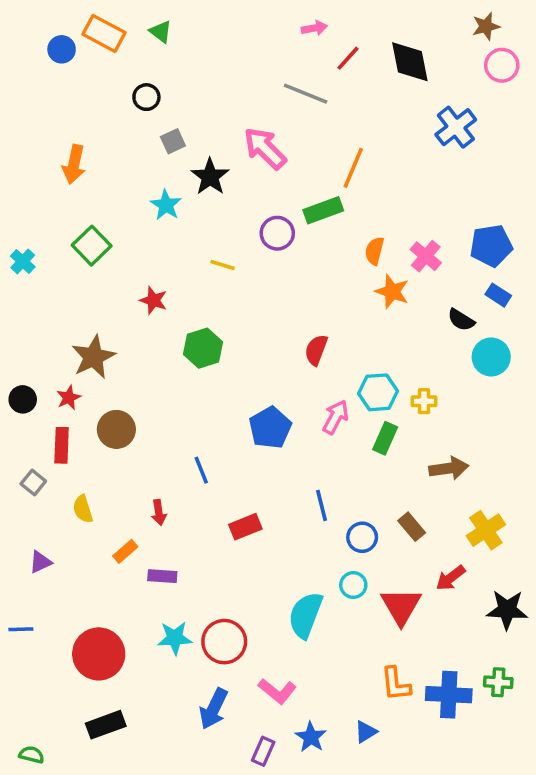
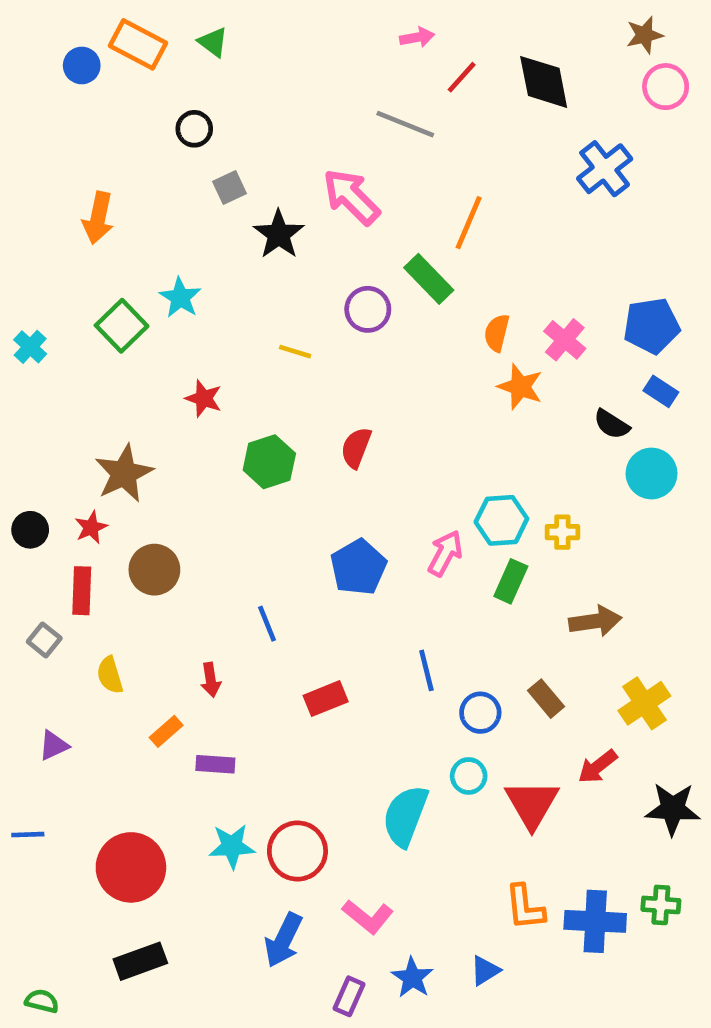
cyan star: (166, 205) -> (180, 298), moved
green rectangle: (323, 210) -> (429, 279), turned 66
red semicircle: (316, 350) -> (356, 448), moved

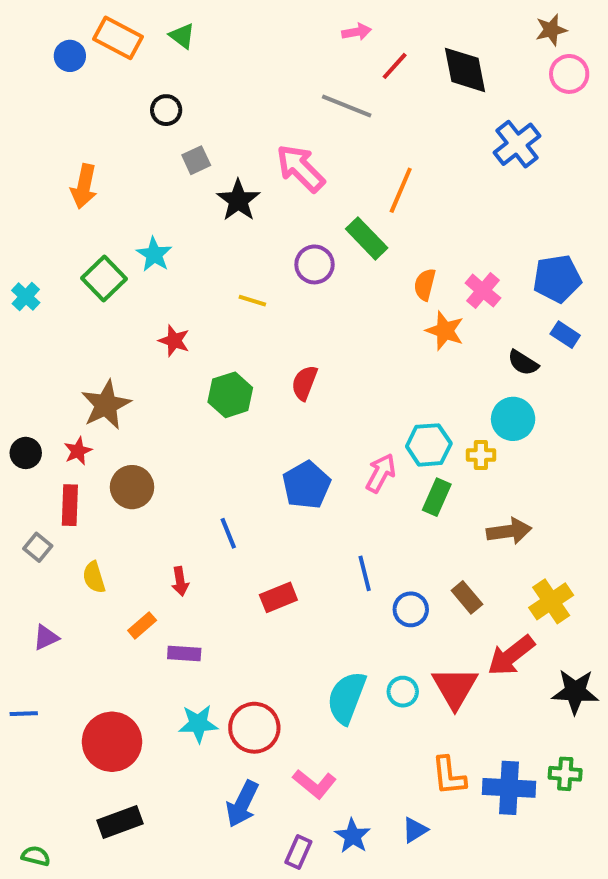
cyan circle: (652, 473) -> (513, 419), moved
red arrow: (598, 767) -> (511, 656), size x1.4
cyan circle: (469, 776) -> (403, 692), moved

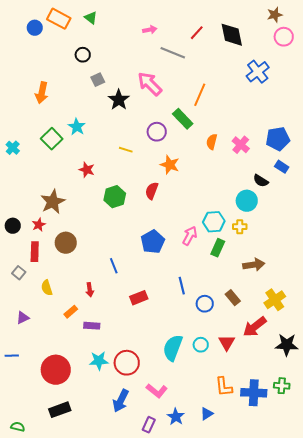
pink arrow: (357, 32) -> (150, 30), moved
orange star: (445, 331) -> (170, 165), moved
cyan circle: (513, 419) -> (247, 201), moved
red triangle: (455, 688) -> (227, 343), size x0.7

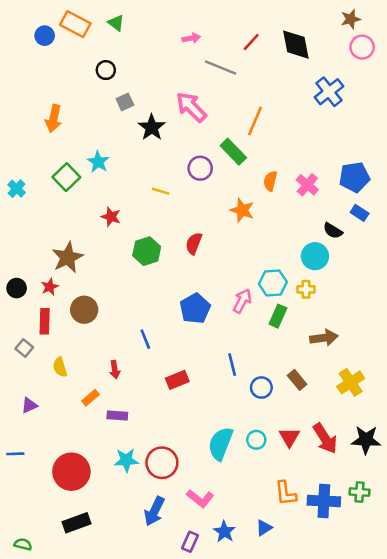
orange star: (170, 165) -> (242, 210), moved
red arrow: (255, 327) -> (325, 439), moved, turned -85

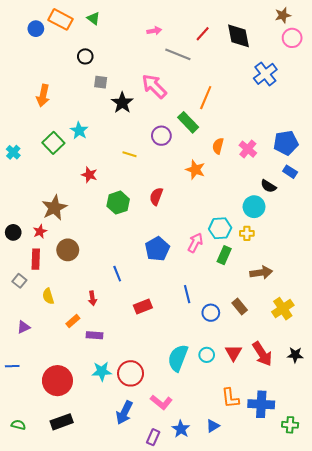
gray square: (125, 102) -> (101, 82), turned 32
black star: (366, 440) -> (295, 355), size x0.7
green cross: (360, 492) -> (290, 425), moved
green semicircle: (23, 544) -> (18, 425), moved

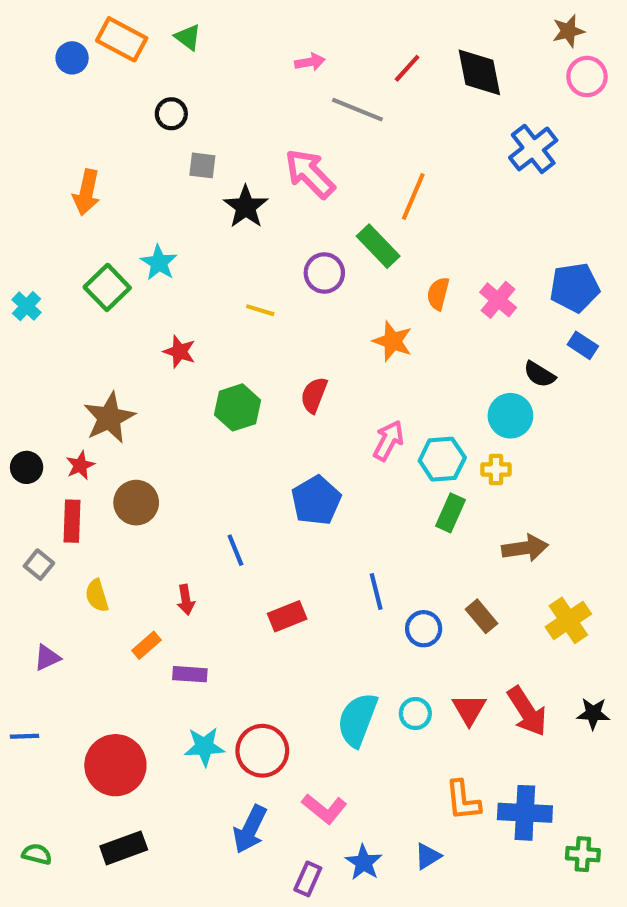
pink arrow: (195, 243) -> (388, 441), moved

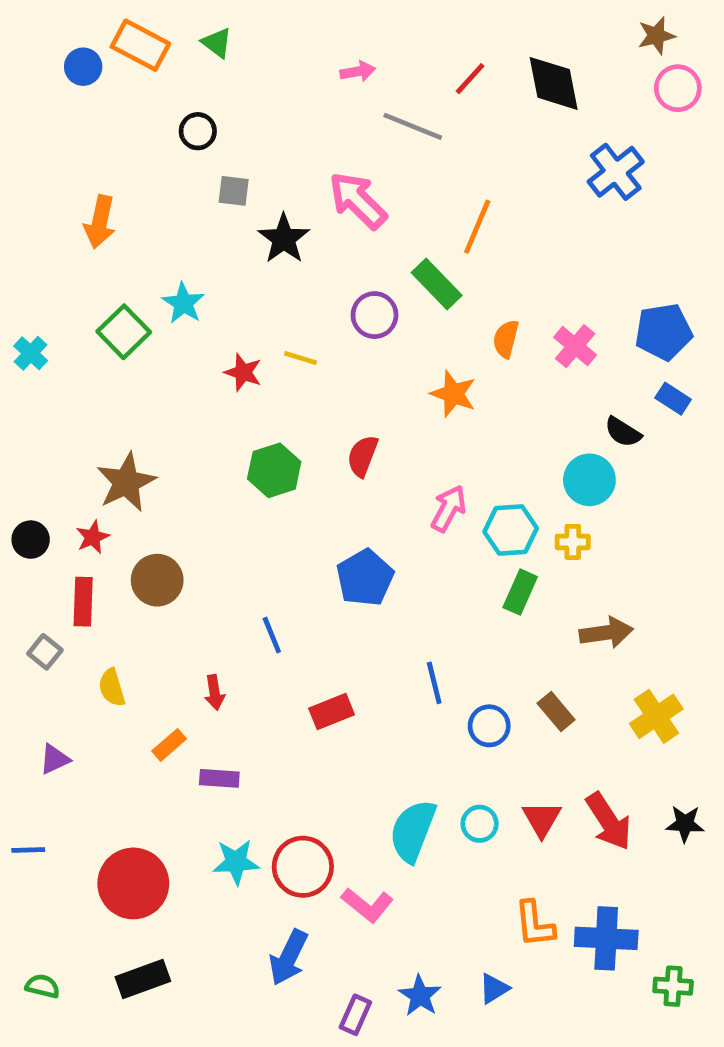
red star: (180, 352) -> (243, 372), moved
pink L-shape: (324, 809) -> (367, 905), moved

